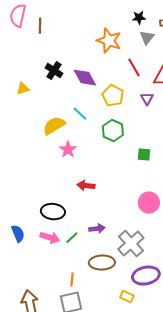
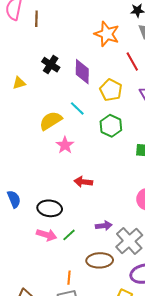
purple diamond: (85, 78) -> (82, 72), turned 30
purple arrow: (97, 229) -> (104, 226), moved
blue semicircle: (18, 234) -> (14, 199), moved

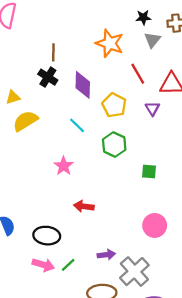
brown line: (36, 19) -> (53, 52), moved
yellow semicircle: (51, 121) -> (25, 121), moved

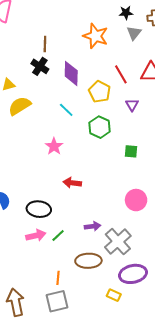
red line: (138, 74) -> (121, 74), moved
purple triangle: (152, 109) -> (132, 105), moved
pink arrow: (43, 265) -> (36, 235), turned -30

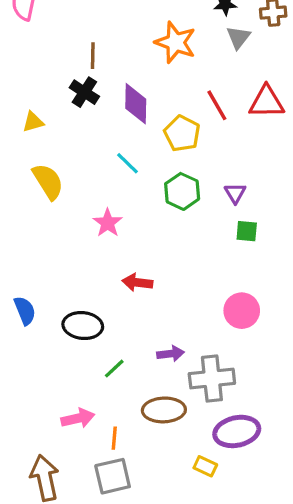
purple triangle: (132, 105) -> (235, 193), moved
yellow semicircle: (20, 106) -> (48, 181), moved, turned 90
green square: (131, 151) -> (247, 231), moved
pink arrow: (36, 235) -> (78, 418), moved
gray cross: (118, 242) -> (212, 379), turned 36

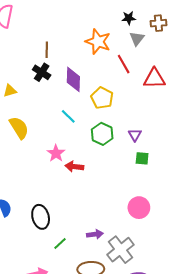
red line: (217, 105) -> (124, 64), moved
red arrow: (137, 282) -> (74, 167), moved
black ellipse: (83, 326) -> (41, 217), turned 70
gray cross: (212, 379) -> (121, 250), turned -32

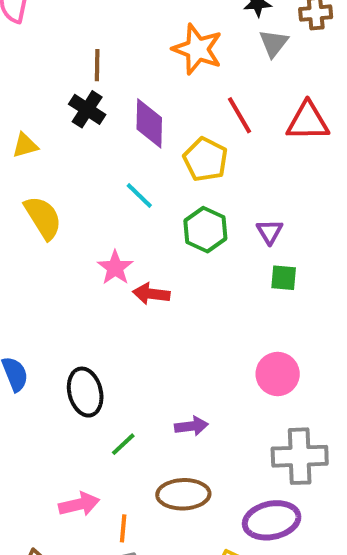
red line: (124, 64) -> (240, 115), moved
gray cross: (121, 250) -> (300, 456), moved, turned 36

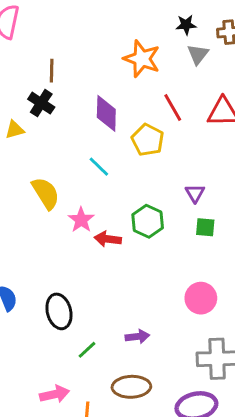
brown line: (97, 65) -> (52, 71), moved
black cross: (87, 109) -> (41, 103), moved
yellow semicircle: (43, 218) -> (46, 193), moved
green hexagon: (205, 230) -> (148, 221), moved

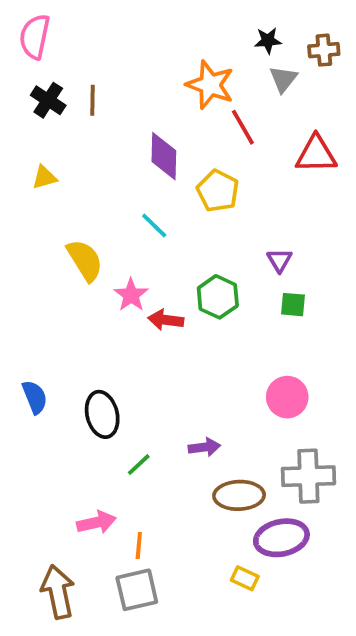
black cross: (41, 103) -> (48, 100), moved
red line: (173, 107) -> (243, 127), moved
brown ellipse: (131, 387) -> (239, 495), moved

